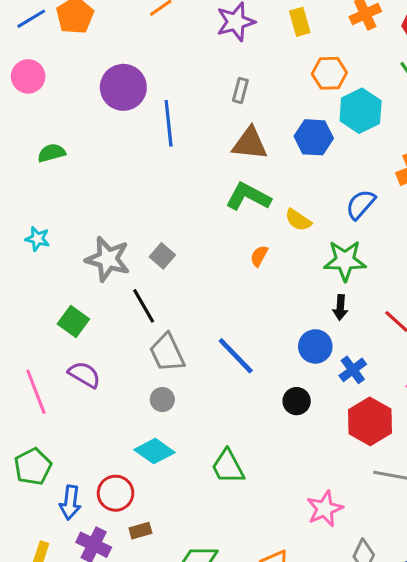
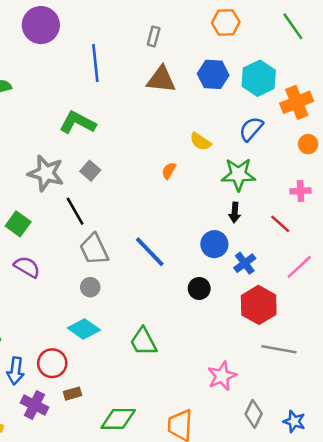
purple circle: (123, 87) -> (41, 25), moved
cyan hexagon: (361, 111) -> (259, 78), moved
green L-shape: (248, 197) -> (78, 123), moved

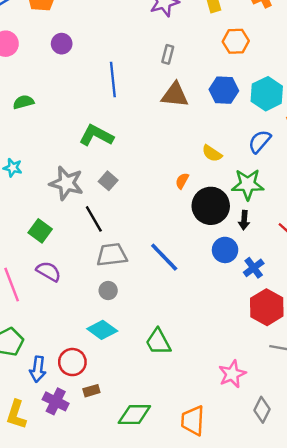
purple circle: (41, 25) -> (62, 44), size x0.6
gray trapezoid: (94, 249) -> (112, 255), turned 108
black circle: (199, 288) -> (211, 206), moved, size x1.8

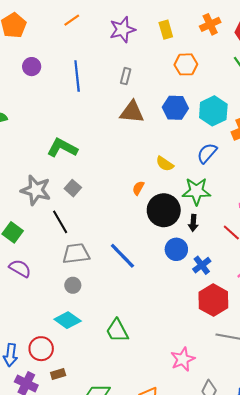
blue line: (113, 79) -> (77, 76), moved

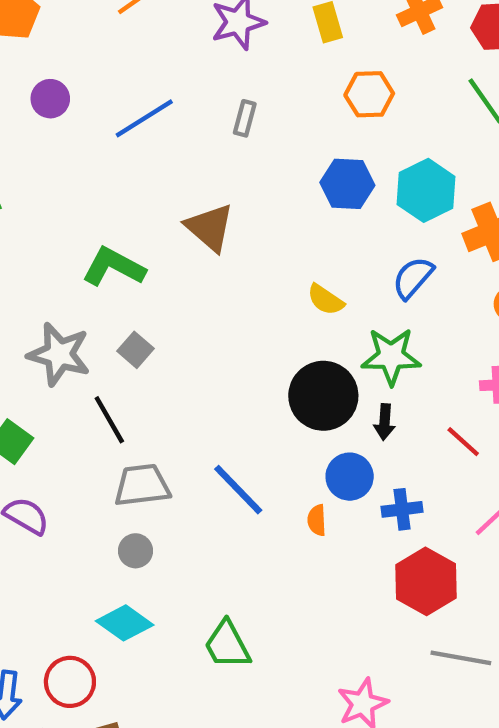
blue line: (77, 76) -> (144, 118), turned 64
brown triangle: (132, 112) -> (210, 228), moved, turned 35
orange semicircle: (138, 188) -> (317, 520), moved, turned -32
blue cross: (202, 265) -> (402, 509), turned 30

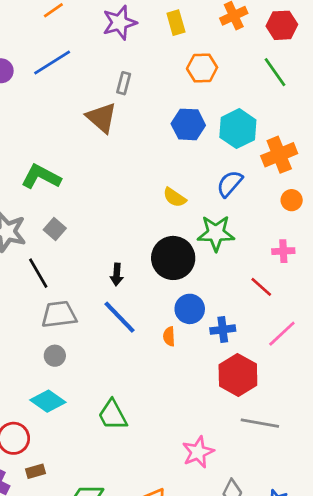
blue line: (144, 118) -> (52, 63), moved
brown triangle: (210, 228) -> (102, 118), moved
black arrow: (385, 422) -> (117, 274), moved

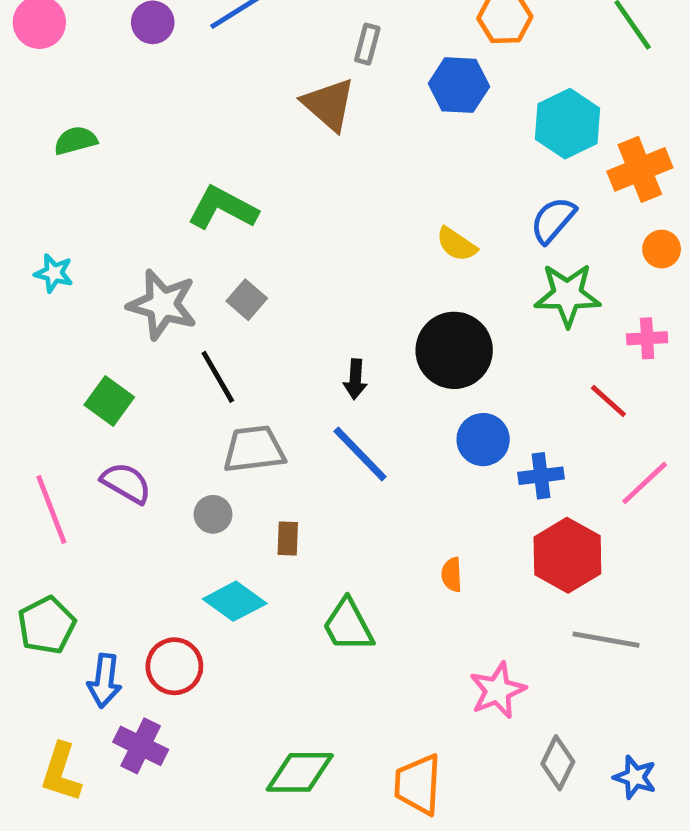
blue hexagon: (188, 124) -> (459, 85), moved
green star: (216, 233) -> (567, 295), moved
orange semicircle: (169, 336) -> (452, 575), moved
gray circle: (55, 356) -> (213, 514), moved
brown rectangle: (36, 471) -> (288, 538), moved, turned -72

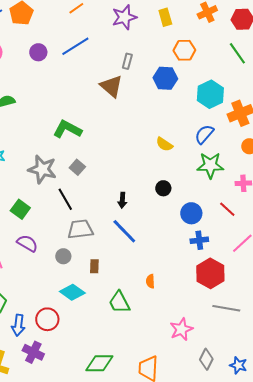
black circle: (454, 350) -> (163, 188), size x0.5
blue circle: (483, 440) -> (191, 213), moved
orange semicircle: (452, 575) -> (150, 281), moved

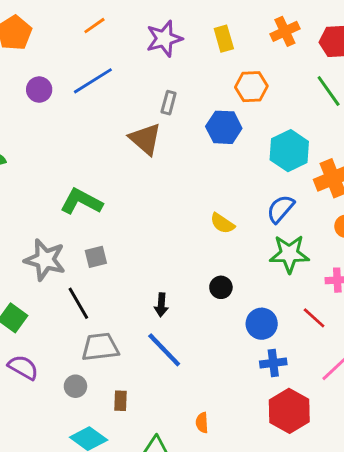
gray square: (77, 167) -> (96, 257), turned 35

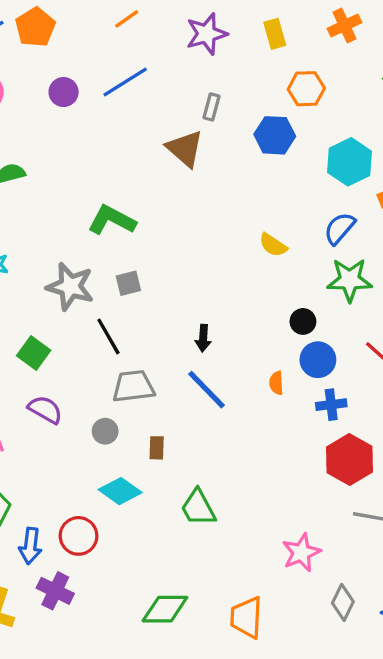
black circle: (221, 287) -> (303, 321), moved
orange semicircle: (202, 423) -> (276, 383), moved

